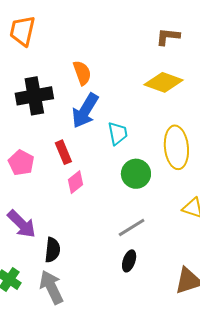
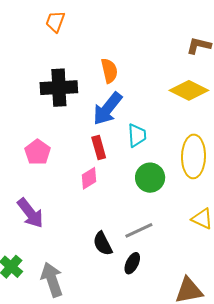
orange trapezoid: (22, 31) -> (55, 22), size x0.7
red rectangle: (63, 152) -> (99, 147), moved
black semicircle: (52, 250) -> (103, 244), moved, turned 140

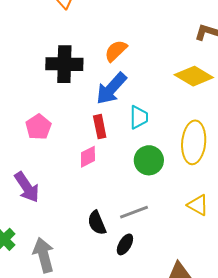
orange semicircle: (109, 71) -> (116, 51), turned -125

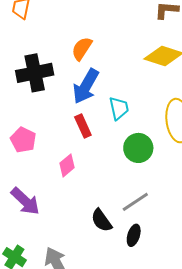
pink diamond: (88, 157) -> (67, 165), moved

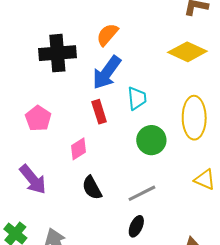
black semicircle: (101, 220) -> (92, 188), moved

